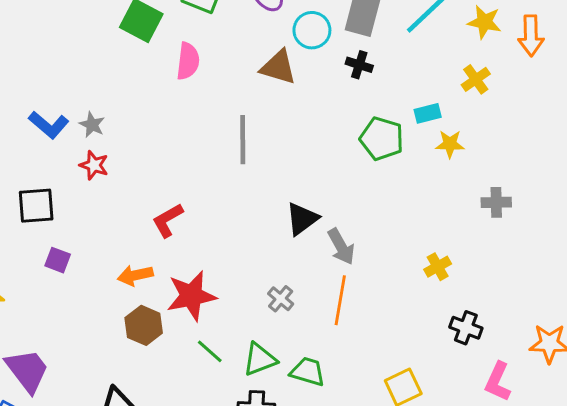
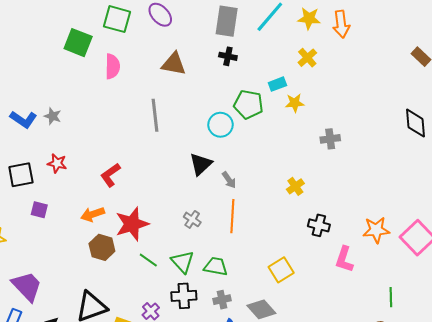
cyan circle: (312, 30) -> (220, 125), moved
red star: (94, 165) -> (57, 163), moved
gray arrow: (341, 247) -> (229, 180), size x0.7
green triangle: (260, 359) -> (182, 262), turned -45

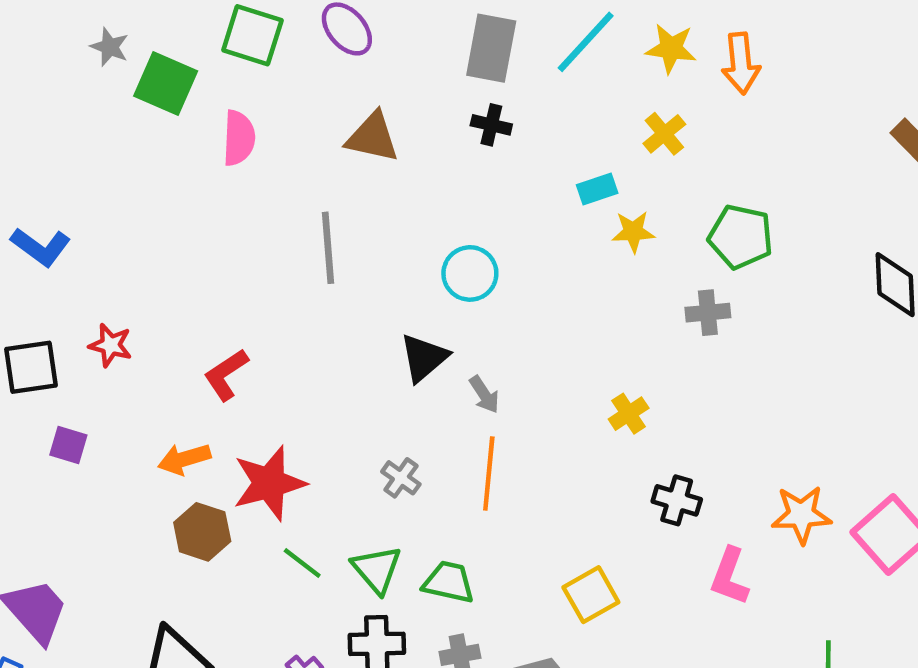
green pentagon: (248, 104) -> (741, 237), moved
gray star: (53, 116) -> (110, 47), moved

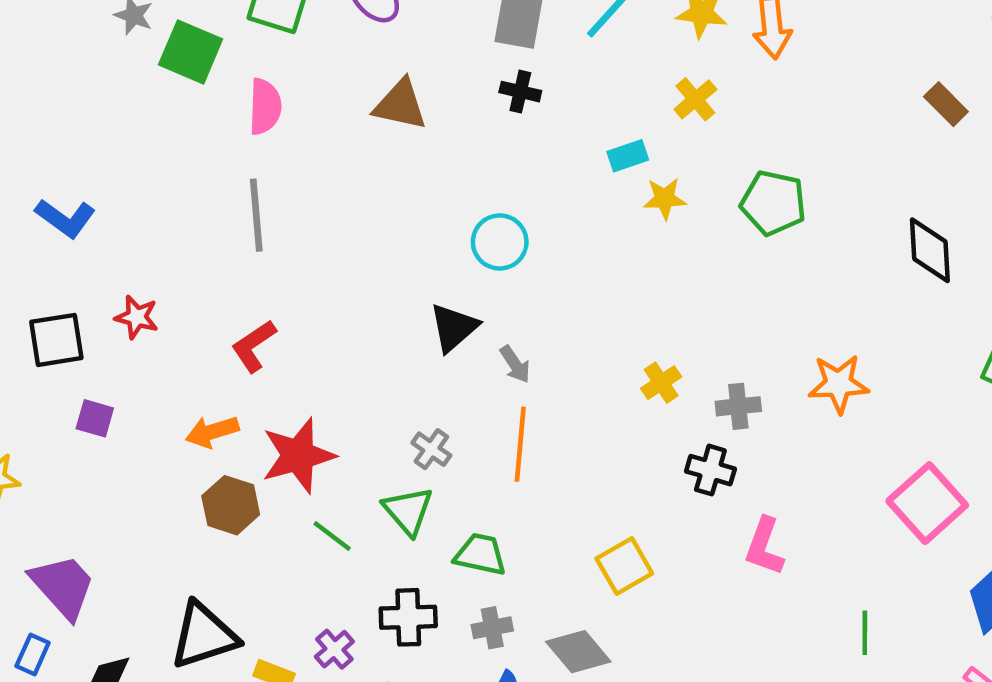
gray line: (328, 248) -> (256, 215), moved
gray cross: (708, 313) -> (738, 406), moved
orange star: (801, 515) -> (839, 384), moved
green triangle: (377, 569) -> (408, 511), moved

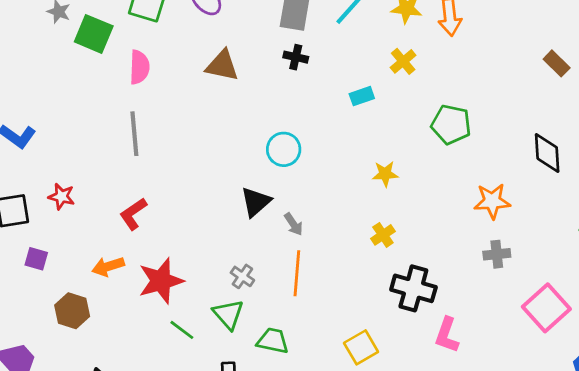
yellow star: (665, 199) -> (385, 174), moved
orange star: (839, 384) -> (492, 201), moved
gray cross: (738, 406) -> (497, 254), moved
black cross: (710, 470) -> (413, 288), size x1.5
brown hexagon: (231, 505) -> (72, 311), moved

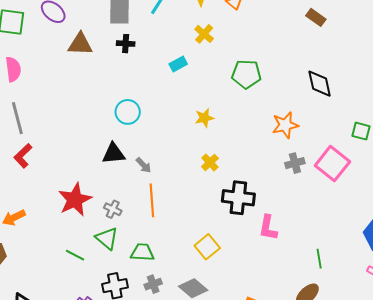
brown triangle: (222, 66) -> (80, 44), moved
black triangle: (256, 202) -> (114, 153), turned 45
red L-shape: (133, 214) -> (23, 156), moved
red star: (161, 281) -> (75, 200), moved
pink square: (546, 308) -> (332, 164), moved

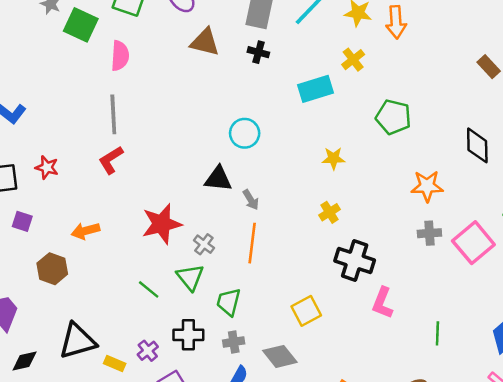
cyan rectangle: (178, 64) -> (316, 89), size x1.6
green trapezoid: (142, 252) -> (229, 302), turned -90
green line: (319, 259) -> (437, 333), moved

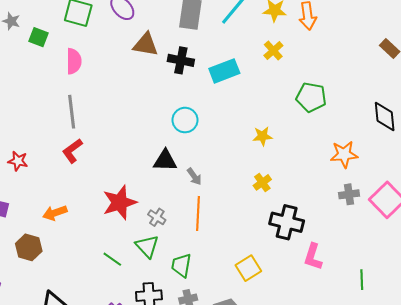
green square: (81, 25) -> (38, 37), size x0.7
black cross: (258, 52) -> (181, 60), moved, size x1.4
cyan rectangle: (316, 89) -> (224, 71), moved

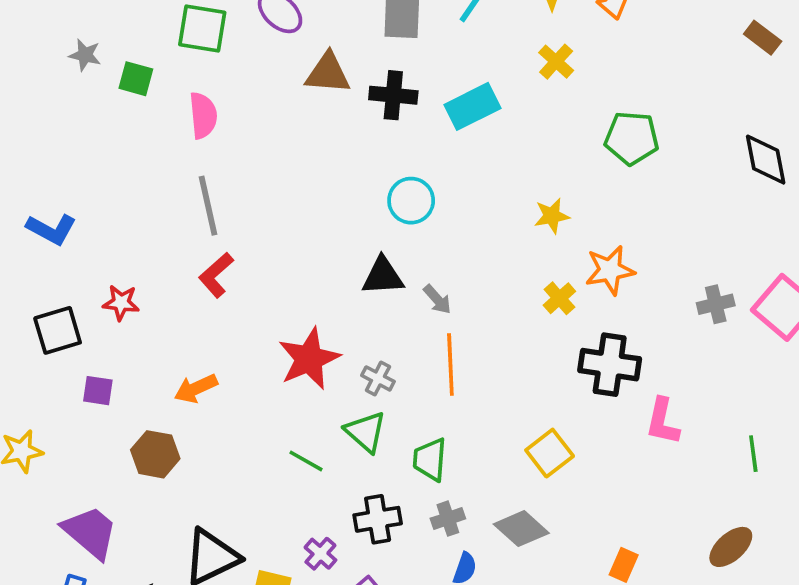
orange star: (344, 154) -> (610, 270), moved

